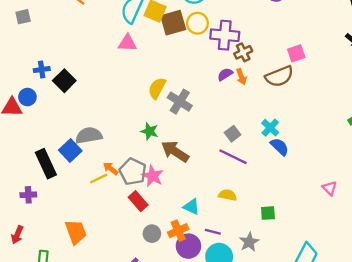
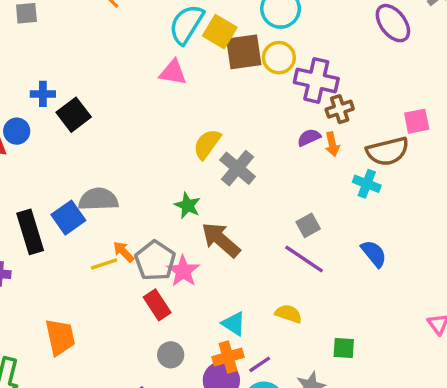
cyan cross: (270, 128) -> (367, 184), moved, turned -30
orange cross: (178, 231) -> (228, 357), moved
purple line: (213, 232) -> (260, 364), turned -56

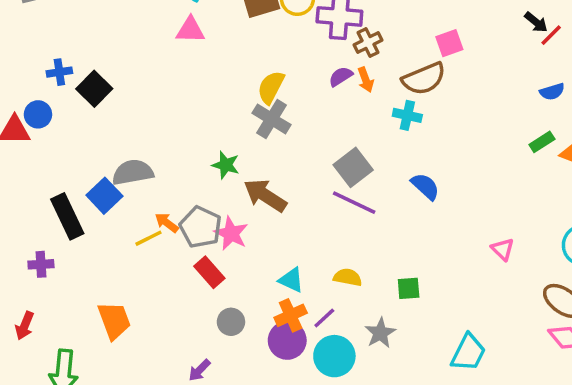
yellow semicircle: (207, 144) -> (271, 87), moved
gray square: (308, 225) -> (353, 167), size x1.5
yellow semicircle: (289, 314) -> (348, 277), moved

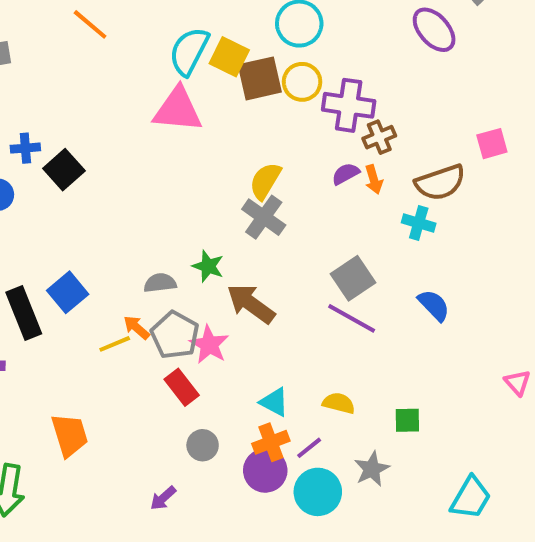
pink triangle: (190, 30) -> (178, 110), size x1.5
pink square: (449, 43) -> (492, 144), moved
gray semicircle: (133, 172) -> (160, 283), moved, size x0.7

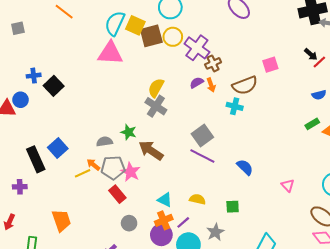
purple cross: (349, 105) -> (197, 48), turned 30
blue semicircle: (434, 305) -> (245, 167), moved
gray pentagon: (175, 335) -> (113, 168), turned -30

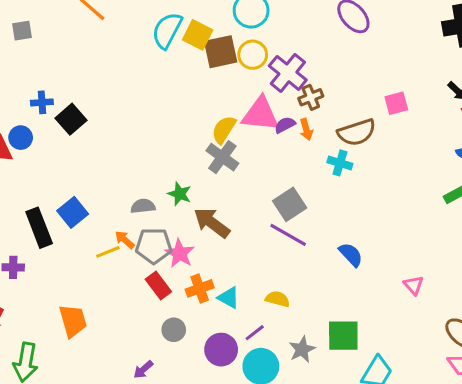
pink triangle: (110, 53) -> (260, 114), moved
green square: (233, 207) -> (343, 336), moved, size x1.6
orange cross: (164, 220) -> (200, 288), moved

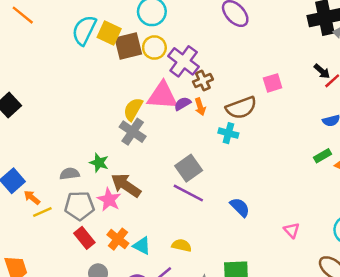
orange arrow: (125, 240) -> (32, 197), moved
pink star: (180, 253) -> (109, 200), moved
orange cross: (200, 288) -> (118, 239), turned -30

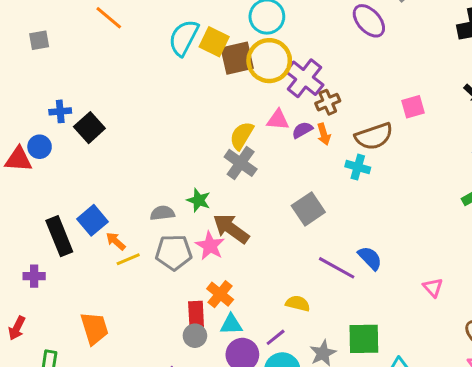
yellow circle: (154, 48) -> (269, 61), size x1.5
pink triangle: (162, 96) -> (278, 120), size x0.6
purple line: (188, 193) -> (337, 268), moved
red rectangle: (84, 238) -> (196, 314), moved, turned 35
cyan triangle: (142, 246) -> (231, 324), moved, turned -30

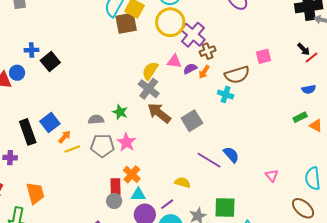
brown square: (237, 58) -> (126, 23), moved
orange arrow: (324, 134) -> (204, 72), turned 48
brown arrow: (231, 229) -> (159, 113), moved
orange arrow: (116, 241) -> (65, 137), turned 88
orange trapezoid: (94, 328) -> (35, 193), moved

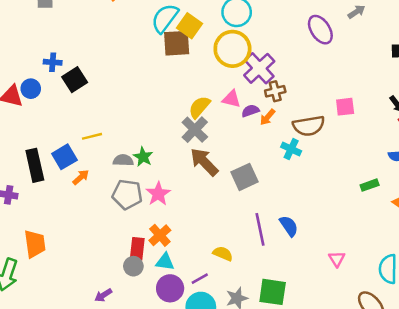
green star: (120, 112) -> (143, 157), moved
green rectangle: (300, 117) -> (370, 185), moved
yellow line: (72, 149) -> (92, 136), moved
purple line: (209, 160) -> (260, 229), turned 40

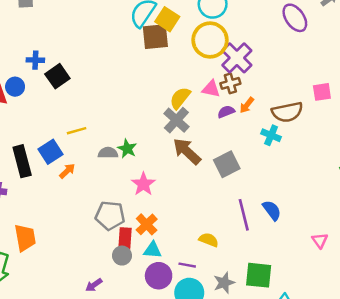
brown cross: (275, 91) -> (230, 83), moved
purple semicircle: (250, 111) -> (226, 112), moved
gray pentagon: (127, 194) -> (110, 216), moved
purple line: (200, 279) -> (187, 265), turned 42

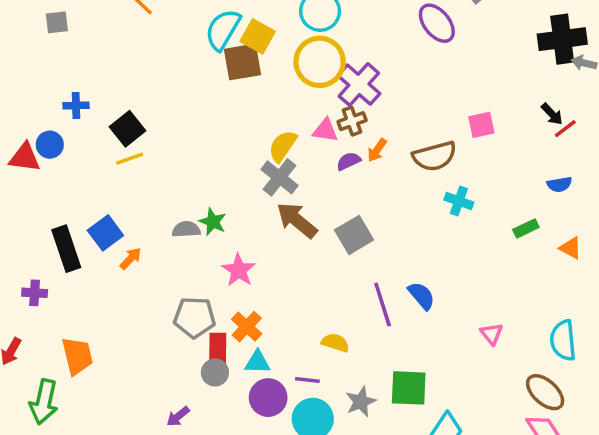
black square: (57, 76) -> (128, 129), moved
yellow line: (77, 131) -> (130, 159), moved
cyan cross: (271, 135) -> (459, 201), moved

